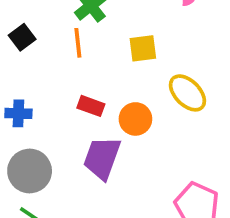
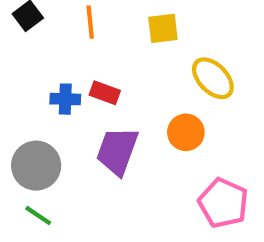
blue cross: (18, 113) -> (65, 99), moved
orange circle: (135, 119) -> (186, 132), moved

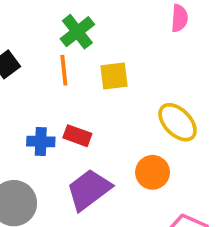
yellow square: (163, 28) -> (114, 76), moved
purple trapezoid: (117, 151) -> (89, 190), turned 33

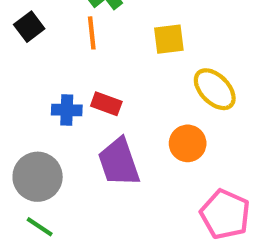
yellow square: (114, 76) -> (169, 39), moved
purple trapezoid: (89, 190) -> (119, 162), turned -72

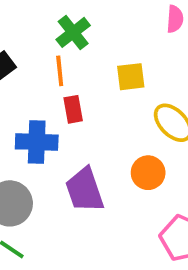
red rectangle: (106, 104) -> (73, 109), moved, turned 60
blue cross: (67, 110) -> (37, 142), size x1.5

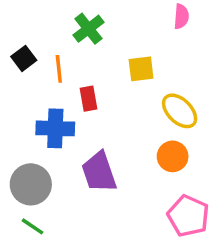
orange line: (60, 71) -> (59, 69), moved
orange circle: (148, 173) -> (173, 156), moved

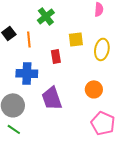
red rectangle: (89, 99) -> (56, 56), moved
yellow ellipse: (180, 111) -> (102, 49), moved, turned 55

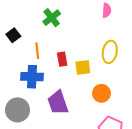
orange line: (29, 39) -> (37, 51), moved
yellow square: (76, 39) -> (83, 67), moved

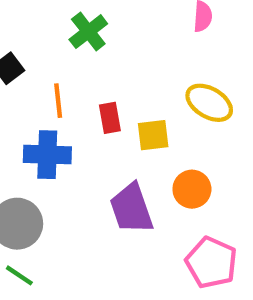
yellow ellipse: (110, 52) -> (209, 103), turned -70
purple trapezoid: (58, 103) -> (132, 209), moved

